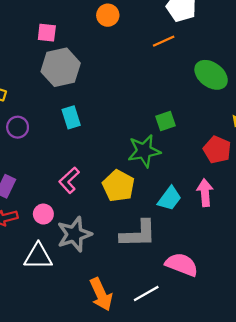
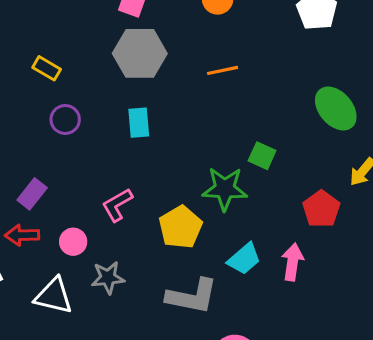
orange line: (164, 41) -> (223, 70), moved
green square: (166, 121) -> (262, 156), turned 30
gray star: (74, 234) -> (108, 278), size x0.7

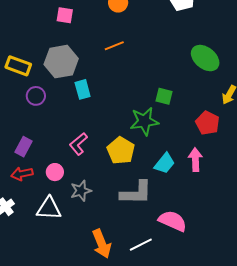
gray hexagon: (140, 53) -> (61, 62), moved
yellow rectangle: (47, 68) -> (18, 66), size x1.4
orange line: (223, 70) -> (114, 46), moved

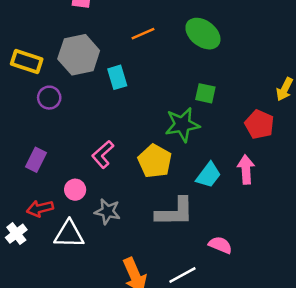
green ellipse: (205, 58) -> (203, 34), moved
cyan rectangle: (83, 89) -> (117, 77), moved
red arrow: (22, 174) -> (40, 208), moved
gray star: (81, 191) -> (107, 211), turned 30
pink semicircle: (173, 221) -> (220, 245), size x0.7

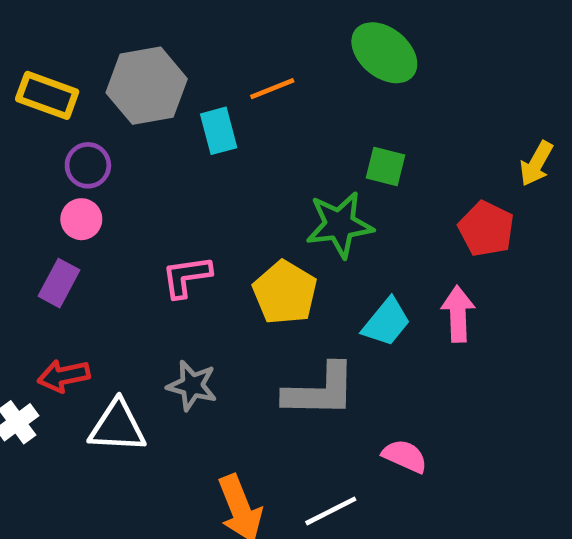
orange line: (143, 34) -> (272, 89), moved
pink L-shape: (103, 154) -> (186, 277), turned 32
pink circle: (75, 190) -> (81, 219), moved

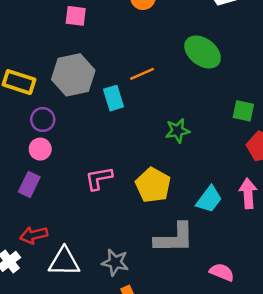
green square: (385, 167) -> (243, 111), moved
green star: (340, 225) -> (178, 131), moved, size x0.7
gray star: (192, 386) -> (115, 262), moved

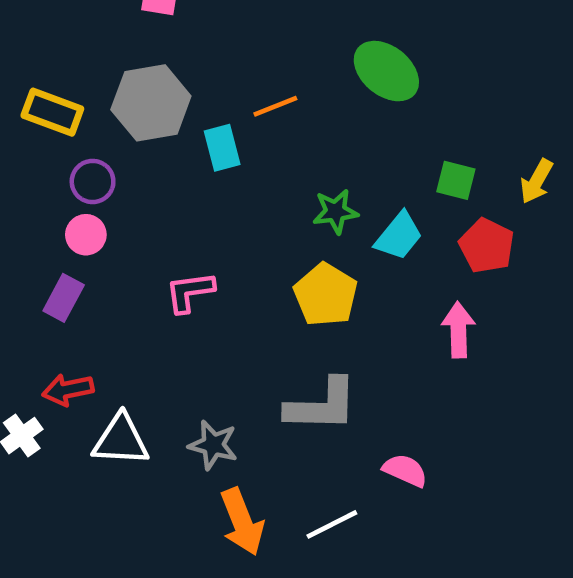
yellow pentagon: (153, 185) -> (326, 295), moved
cyan trapezoid: (209, 199) -> (399, 236), moved

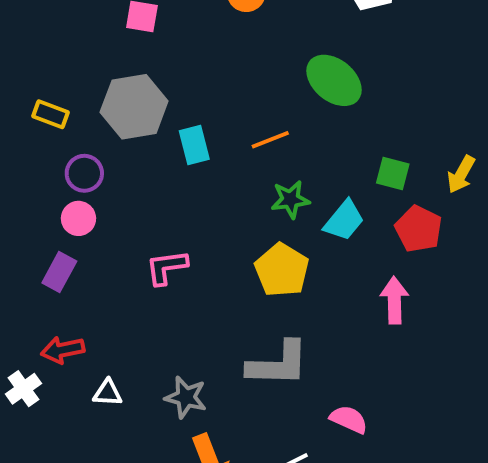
orange line: (275, 106) -> (270, 140), moved
yellow rectangle: (52, 112) -> (51, 114), size x0.7
white triangle: (121, 440) -> (108, 393), size x0.6

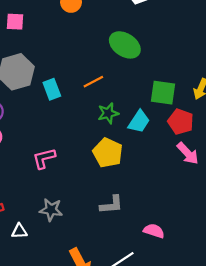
green square: (393, 173) -> (163, 93), size x1.4
pink arrow: (394, 300) -> (188, 153), moved, turned 145
gray L-shape: (278, 364) -> (112, 205), size x0.7
gray star: (186, 397) -> (51, 210), moved

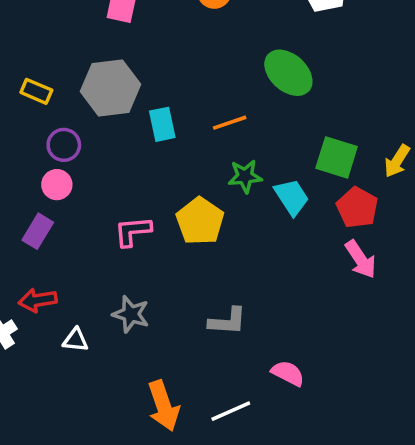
cyan trapezoid: (139, 122) -> (292, 197), turned -75
yellow pentagon: (108, 153) -> (200, 221), moved

